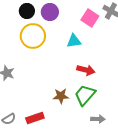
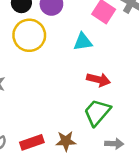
brown star: (61, 96) -> (66, 141), moved

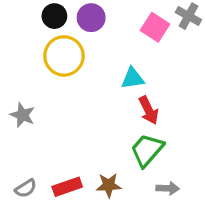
cyan triangle: (83, 42) -> (133, 78), moved
red arrow: (98, 80) -> (149, 110), turned 50

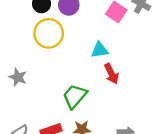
green trapezoid: (147, 150) -> (75, 96), moved

